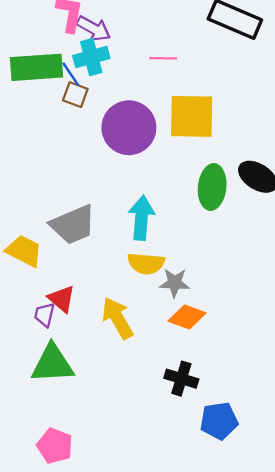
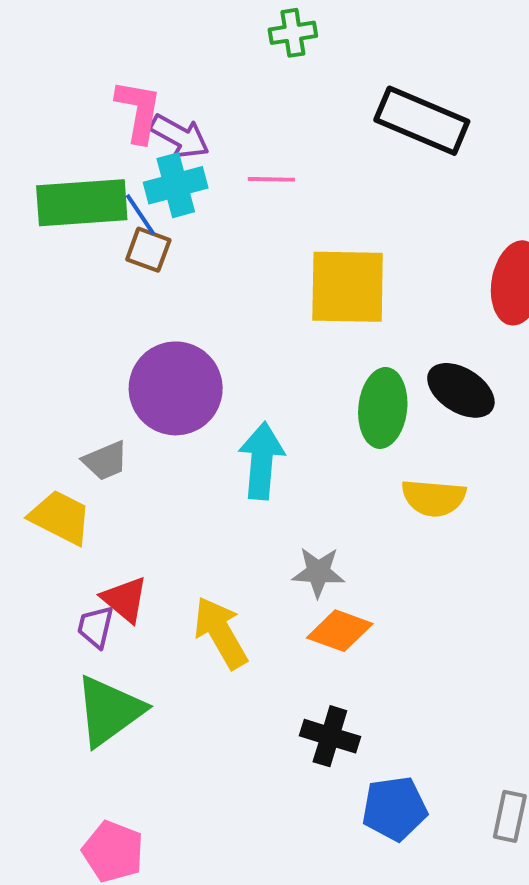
pink line: (163, 58) -> (271, 179), moved
purple circle: (129, 128) -> (176, 388), moved
gray trapezoid: (73, 225) -> (105, 461), moved, size x0.6
yellow semicircle: (146, 263) -> (434, 498), moved
green triangle: (52, 364) -> (109, 711), turned -33

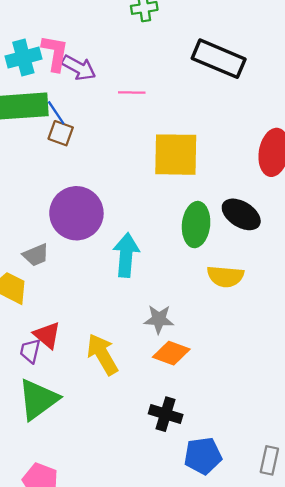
cyan cross: (176, 185) -> (23, 58), moved

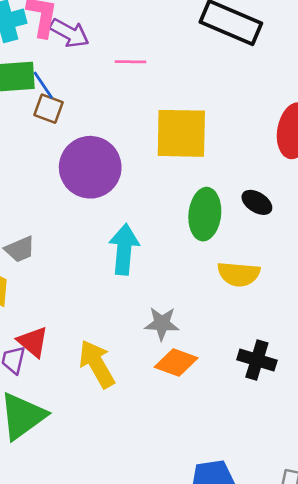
purple circle: (76, 213) -> (90, 167), moved
black ellipse: (241, 214) -> (257, 202), size x0.7
black cross: (166, 414) -> (257, 360), moved

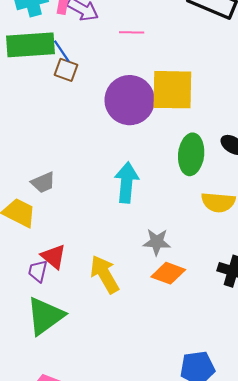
purple circle: (90, 167) -> (130, 100), moved

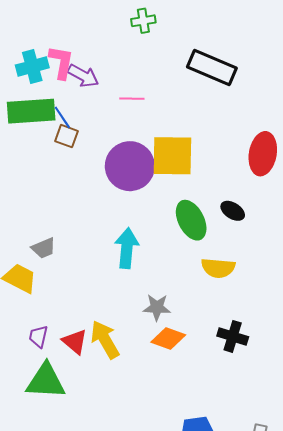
green ellipse: (191, 154) -> (191, 220), turned -33
red triangle: (53, 257) -> (75, 342), moved
green triangle: (45, 316) -> (46, 381), turned 39

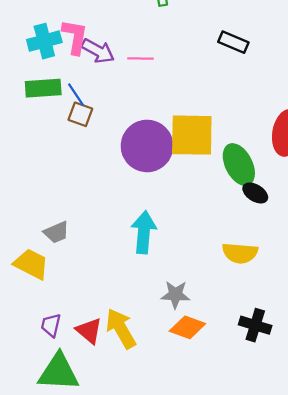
black rectangle: (212, 68) -> (233, 42), size x0.6
pink line: (132, 99) -> (140, 59), moved
green rectangle: (31, 111) -> (43, 88), size x0.7
green ellipse: (191, 220) -> (239, 165), moved

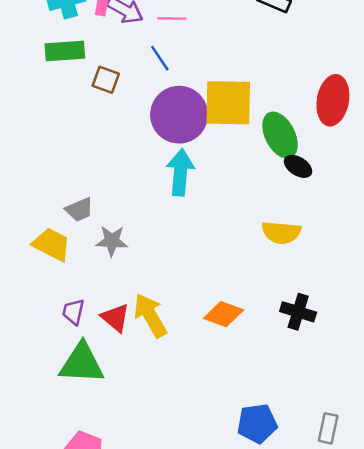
blue line: (76, 95) -> (160, 58), moved
cyan arrow: (144, 232) -> (180, 172), moved
gray star: (175, 295) -> (112, 241), moved

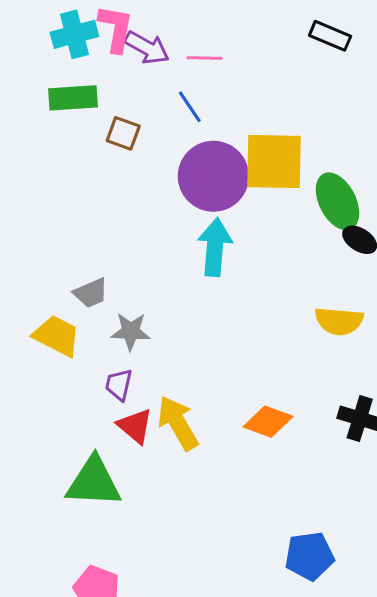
purple trapezoid: (73, 312) -> (119, 385), moved

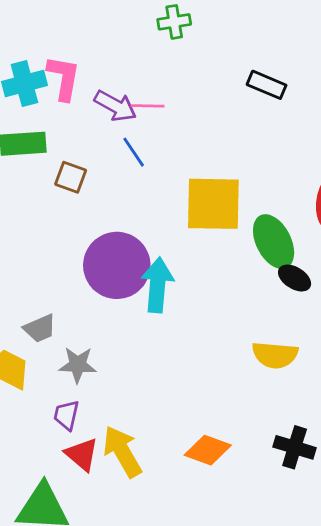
purple arrow: (147, 48) -> (115, 106), moved
purple circle: (213, 176) -> (117, 265), moved

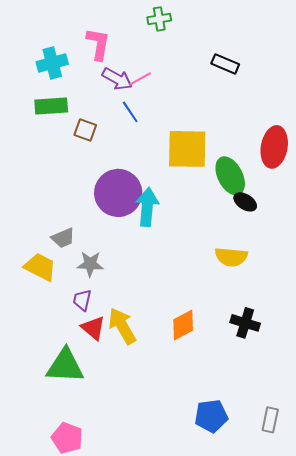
pink L-shape: (64, 78) -> (98, 44), moved
pink line: (148, 106) -> (140, 79), turned -30
orange diamond: (208, 450) -> (183, 325), turned -48

